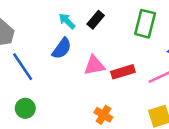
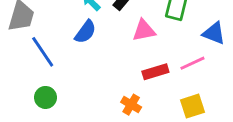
pink triangle: (94, 65) -> (144, 30), moved
red rectangle: (123, 72) -> (155, 72), moved

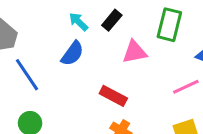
red rectangle: (155, 72) -> (113, 96), moved, turned 45

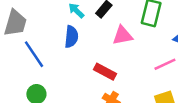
blue semicircle: (72, 53) -> (71, 37), turned -30

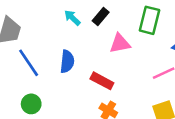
blue semicircle: (71, 37) -> (67, 61), moved

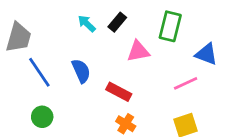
blue semicircle: (67, 61) -> (81, 71), turned -30

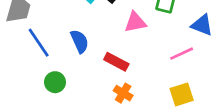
green circle: (42, 117) -> (55, 82), moved

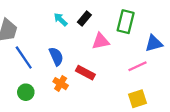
blue triangle: (202, 25) -> (154, 43), turned -36
green circle: (55, 82) -> (26, 92), moved
orange cross: (123, 93) -> (61, 84), moved

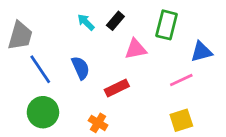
red rectangle: (85, 73) -> (117, 88), turned -54
orange cross: (61, 84) -> (98, 123), moved
green circle: (26, 92) -> (43, 112), size x1.5

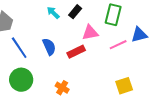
pink line: (181, 80) -> (118, 45), moved
red rectangle: (117, 88) -> (76, 52), moved

